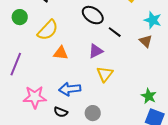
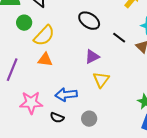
green circle: (20, 17) -> (24, 23), moved
black line: (115, 32) -> (119, 38), moved
orange triangle: (61, 53) -> (45, 60), moved

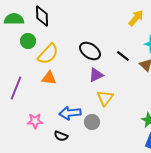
black ellipse: (89, 21) -> (90, 51), moved
pink star: (31, 103) -> (35, 121), size x0.7
gray circle: (89, 119) -> (92, 122), moved

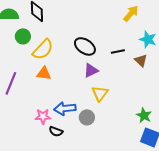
black line: (123, 56) -> (118, 51), turned -48
pink star: (35, 121) -> (43, 116), moved

